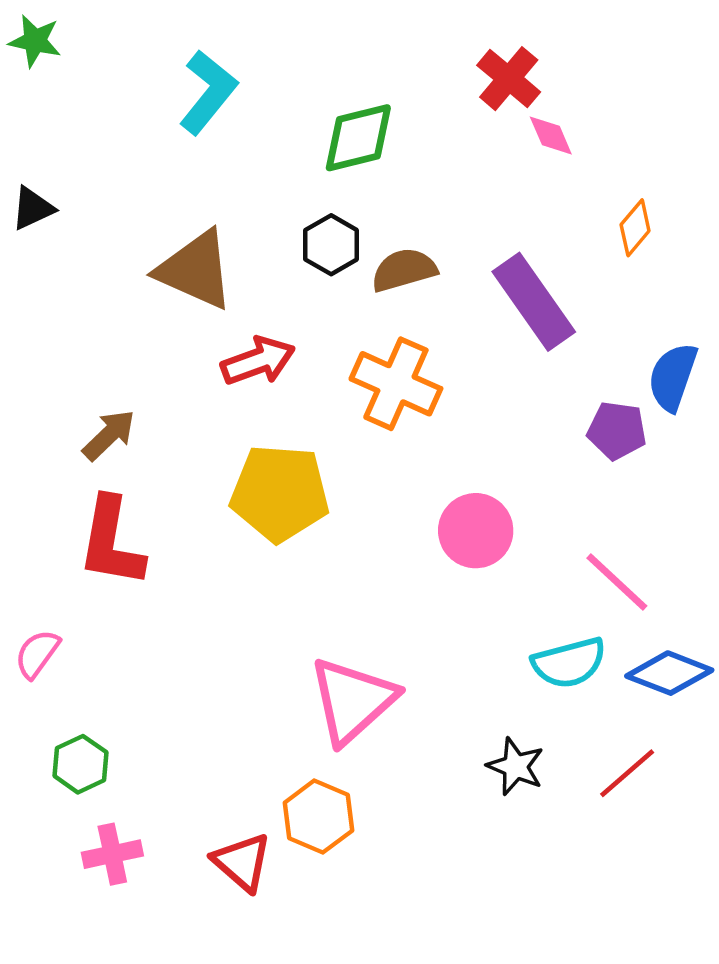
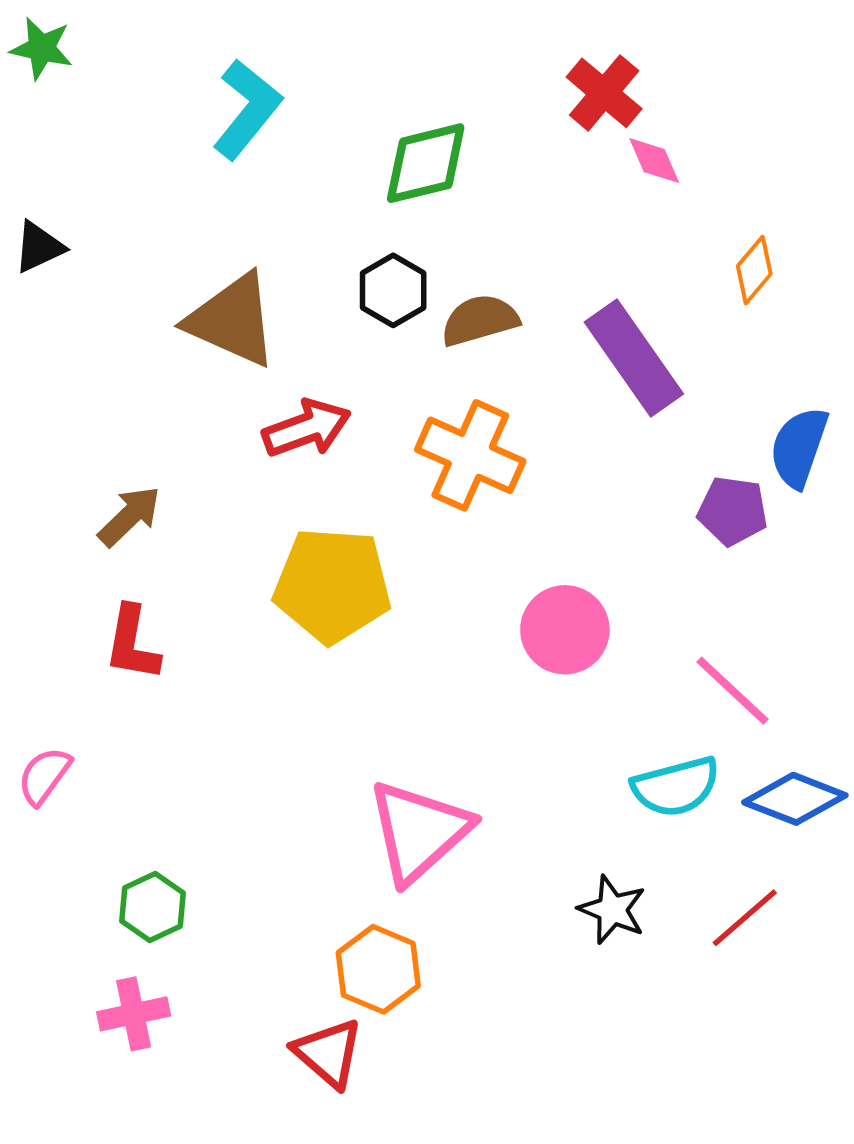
red L-shape: (111, 542) -> (132, 643), size x0.7
green hexagon: (80, 764) -> (152, 907), moved
red triangle: (242, 862) -> (328, 1053), moved

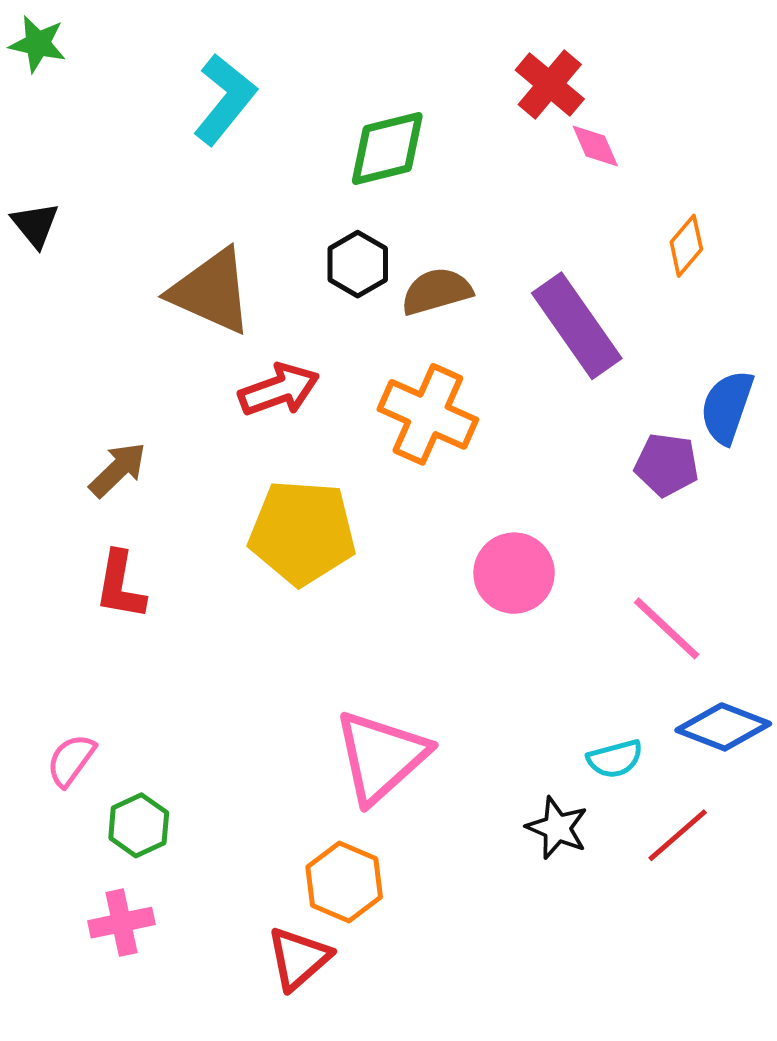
black triangle: (39, 247) -> (35, 225), turned -44
pink semicircle: (44, 776) -> (71, 760), moved
cyan semicircle: (676, 787) -> (615, 759), moved, size x0.7
red triangle: (328, 1053) -> (299, 958), turned 38

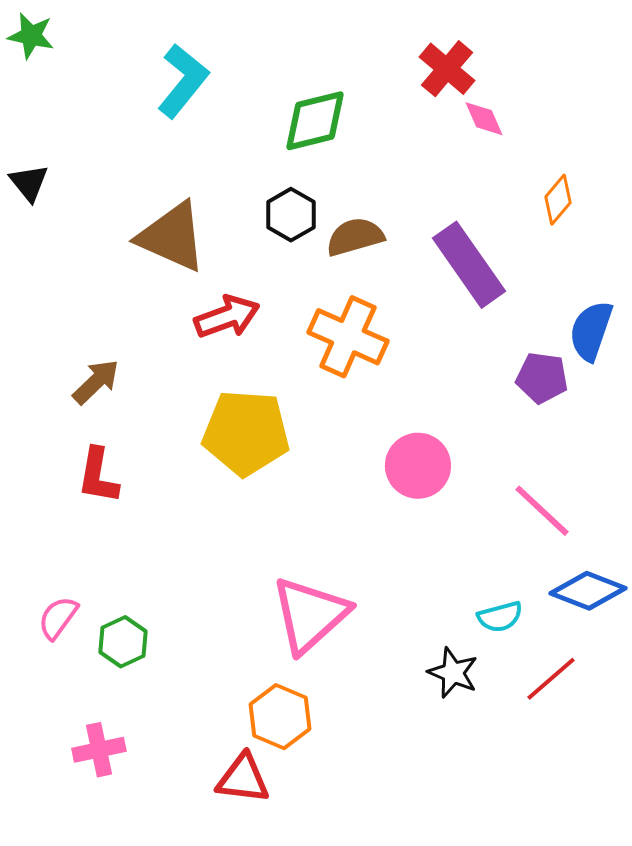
green hexagon: (139, 825) -> (123, 642), moved
red triangle: (299, 958) -> (243, 779), turned 48

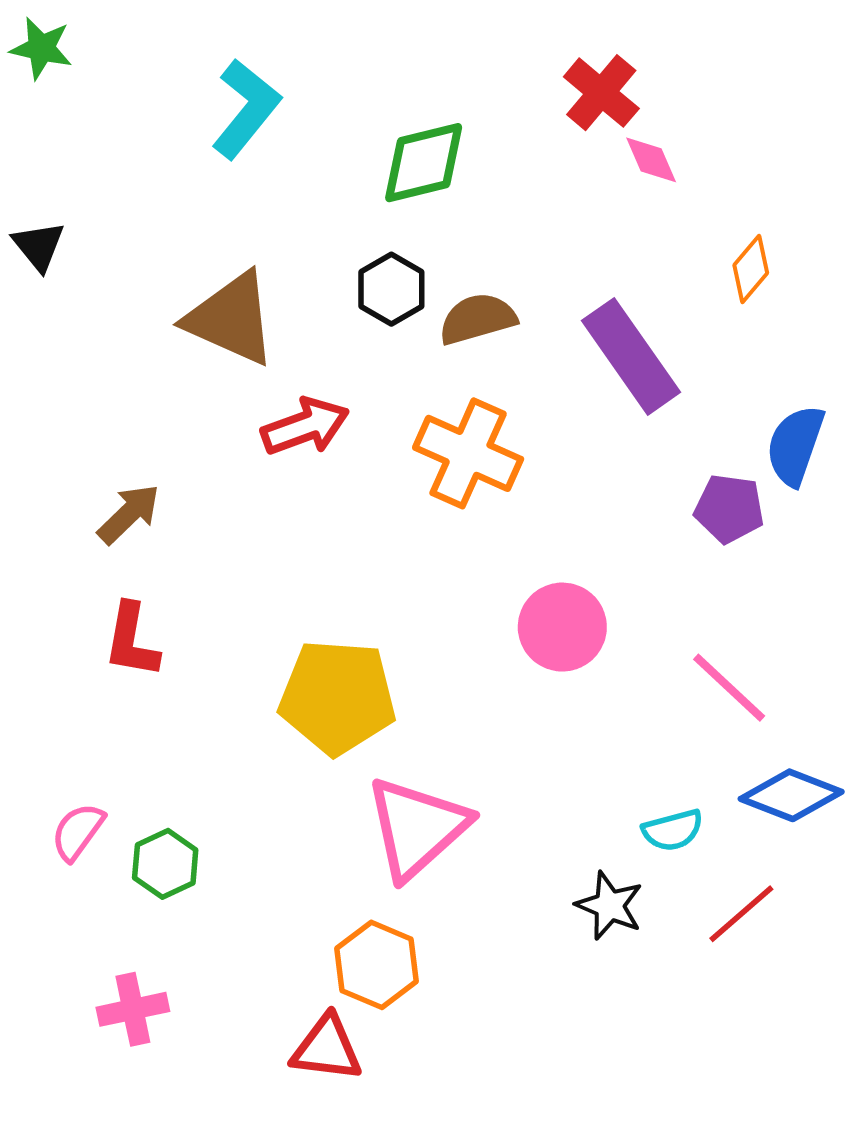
yellow pentagon: (246, 433) -> (337, 697), moved

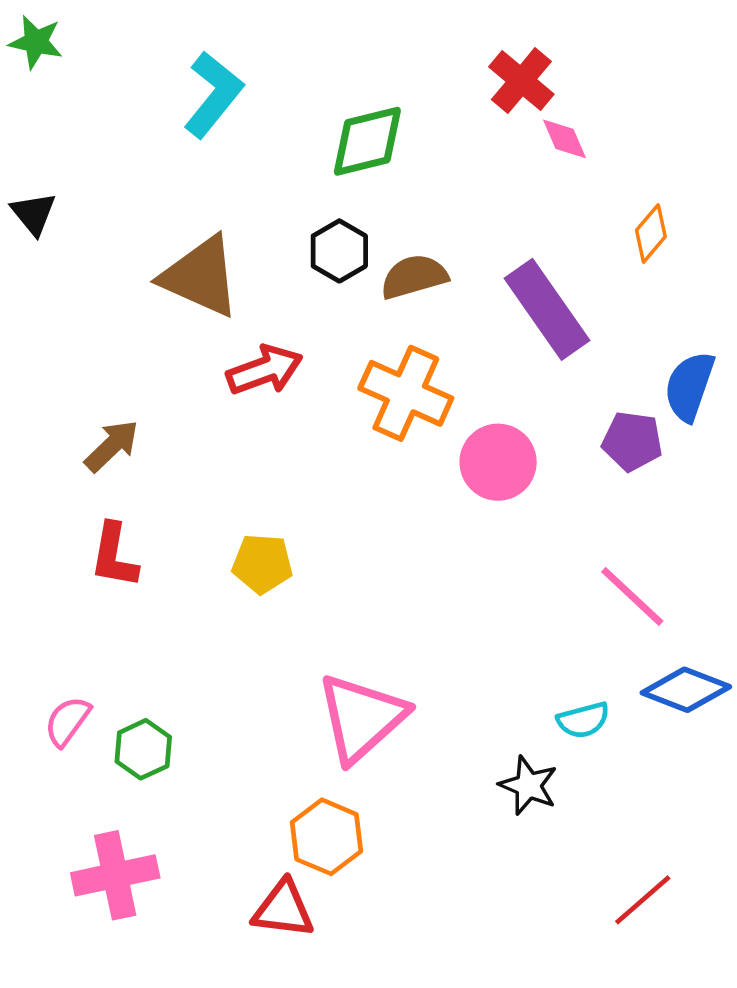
pink circle: (562, 627) -> (498, 462), moved
yellow pentagon: (337, 697) -> (262, 564), moved, size x0.6
red line: (741, 914) -> (643, 900), moved
pink cross: (133, 1009) -> (115, 875), size x1.4

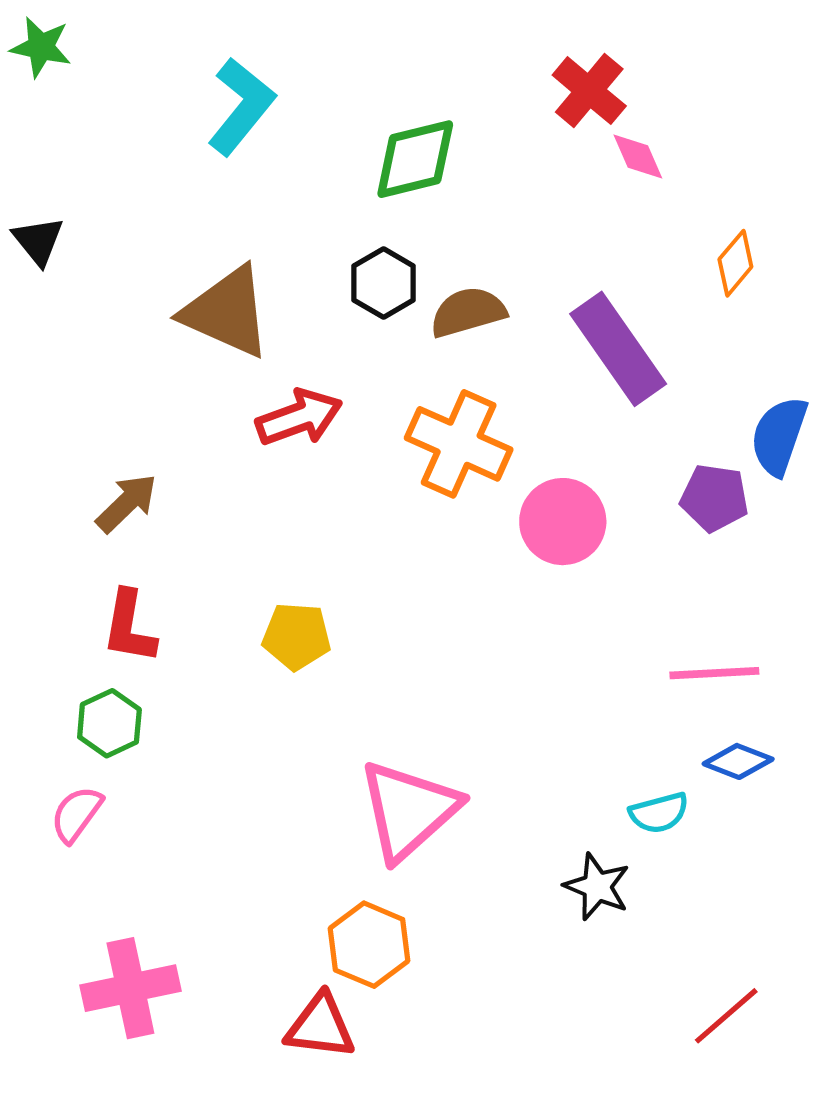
pink line: (632, 596) -> (714, 673), turned -46
blue diamond: (686, 690) -> (738, 761), moved, size x0.7
green hexagon: (143, 749) -> (109, 723), moved

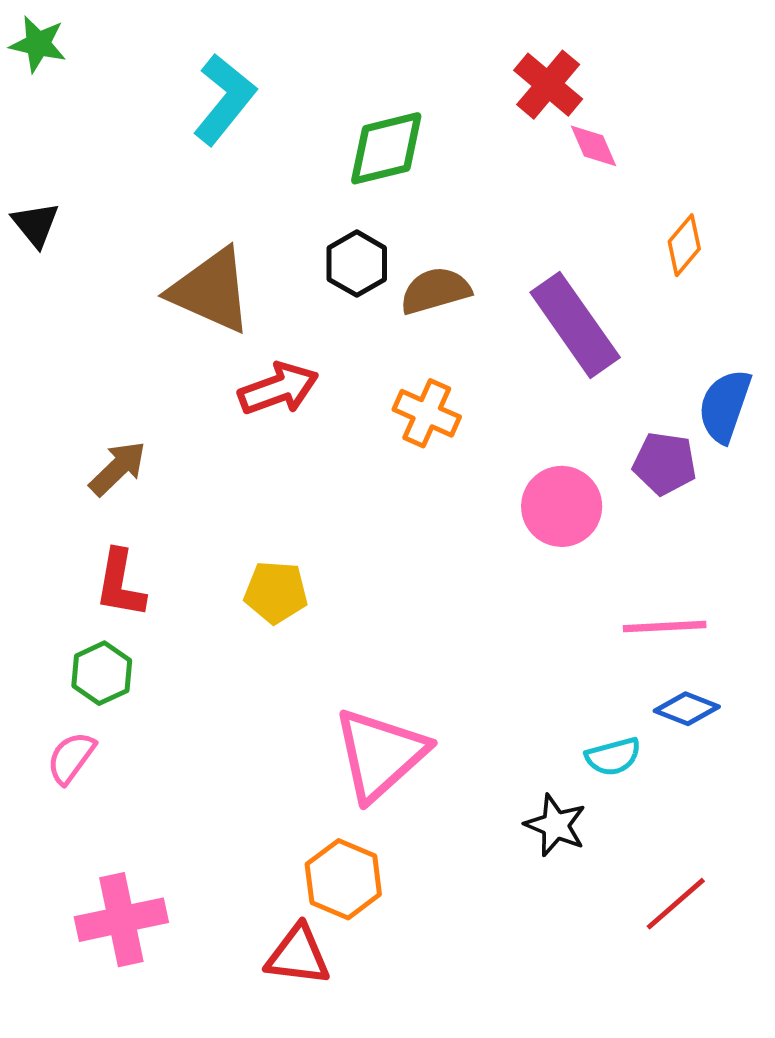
orange cross: (459, 444) -> (427, 413), size x0.7
pink circle: (563, 522) -> (562, 506), moved
red line: (726, 1016) -> (676, 904), moved

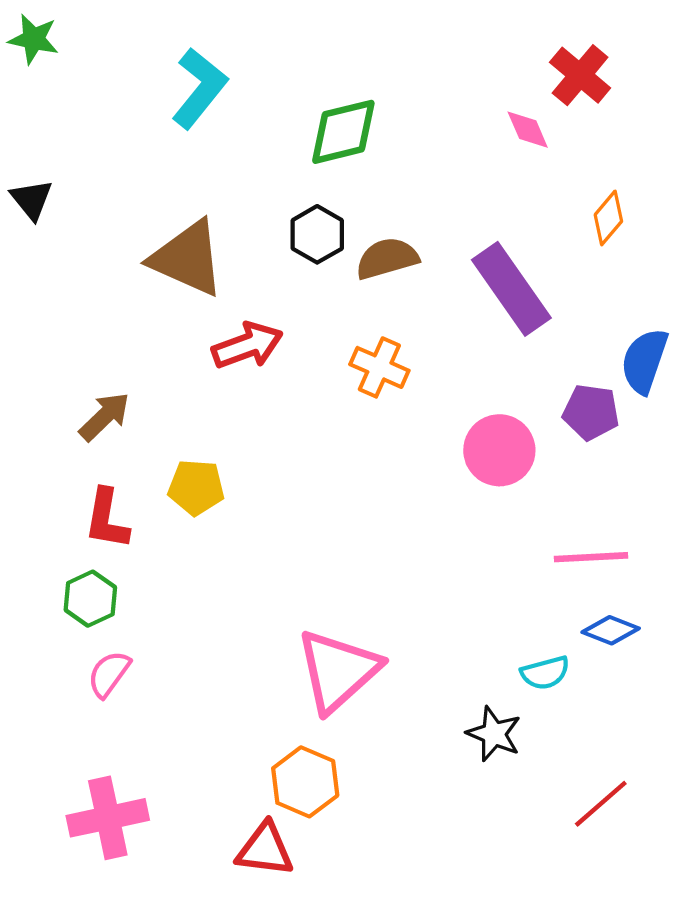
red cross: (548, 85) -> (580, 75), moved
yellow pentagon: (276, 592) -> (196, 487), moved
pink semicircle: (71, 758) -> (109, 674), moved

